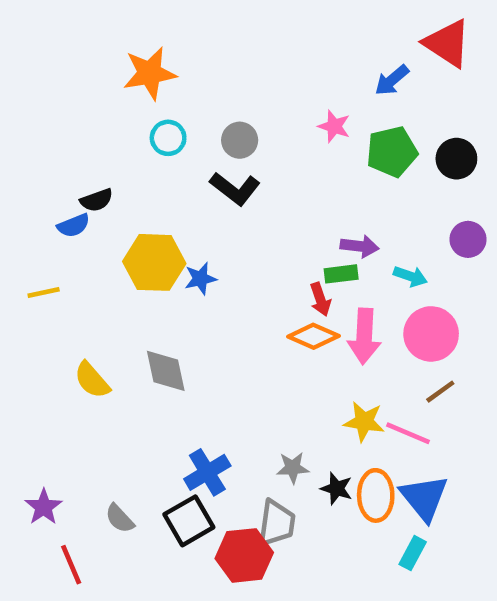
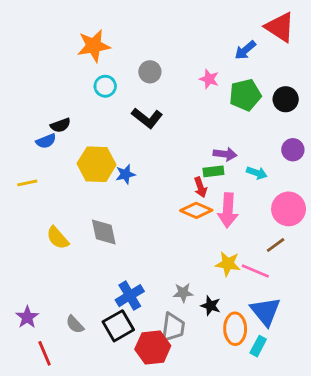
gray circle: (240, 140) -> (150, 72), moved
pink circle: (431, 334) -> (289, 209), moved
orange ellipse: (376, 495) -> (235, 329), moved

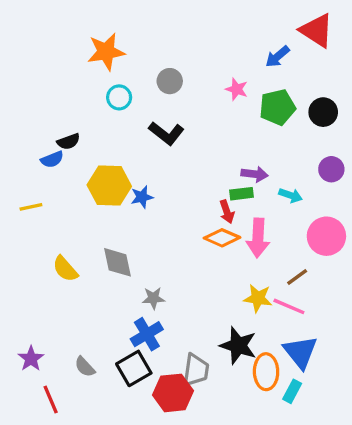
brown line: (276, 245) -> (297, 277), moved
gray star: (183, 293) -> (153, 298), moved
black star: (211, 306) -> (238, 346), size x1.6

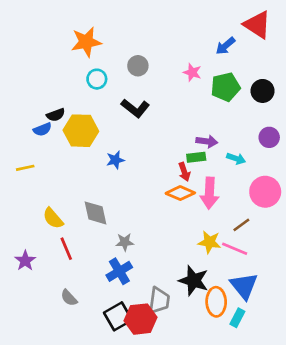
yellow hexagon: (109, 186) -> (81, 131), moved
purple star: (31, 359) -> (25, 261), moved
black square: (134, 368) -> (118, 316), moved
red line: (51, 399) -> (66, 249), moved

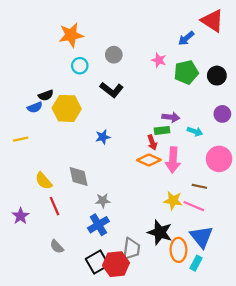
blue star: (115, 160) -> (103, 137), moved
brown line: (241, 225) -> (199, 186), turned 48

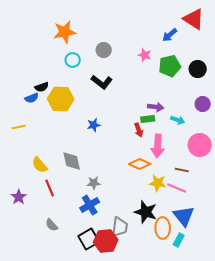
orange diamond: (149, 160) -> (140, 164), moved

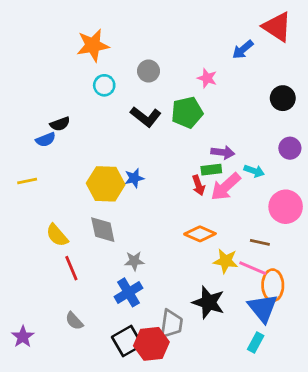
green pentagon: (170, 66) -> (187, 112), moved
yellow hexagon: (61, 99) -> (106, 184), moved
pink arrow: (158, 146) -> (226, 187), moved, turned 45
purple star: (19, 197) -> (23, 337), moved
orange ellipse: (163, 228) -> (273, 285), moved

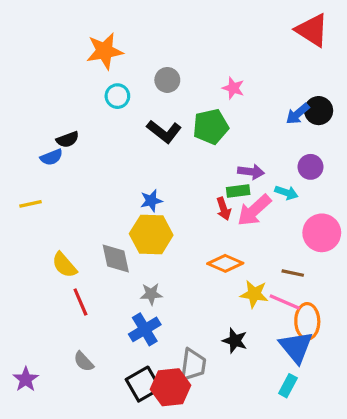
blue arrow: (243, 50) -> (298, 114), moved
purple circle: (290, 148) -> (310, 167), moved
yellow hexagon: (106, 184) -> (151, 234), moved
black star: (208, 302) -> (235, 341), size x0.7

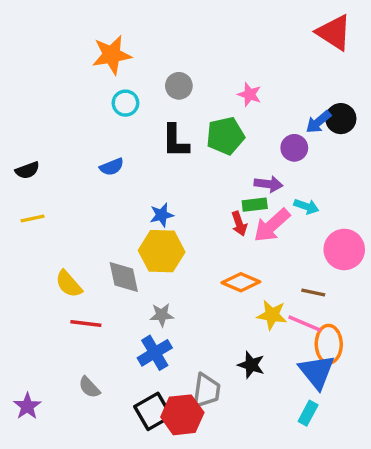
black L-shape: (164, 131) -> (175, 141), turned 52
black semicircle: (68, 140) -> (27, 170), moved
blue semicircle: (51, 157) -> (112, 167), moved
purple circle: (310, 167) -> (294, 148), moved
red line: (80, 302) -> (86, 324), turned -60

